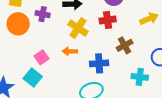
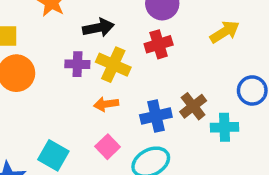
purple cross: (43, 14) -> (77, 64), moved
brown cross: (125, 45) -> (193, 106), moved
pink square: (42, 57) -> (108, 147), moved

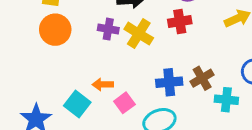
orange arrow: (106, 104) -> (103, 84), moved

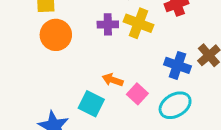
blue cross: (169, 82) -> (177, 65), turned 35
orange arrow: (103, 84) -> (113, 80), turned 30

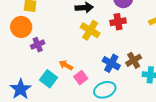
purple cross: (108, 24) -> (38, 45), moved, turned -32
orange circle: (56, 35) -> (21, 27), moved

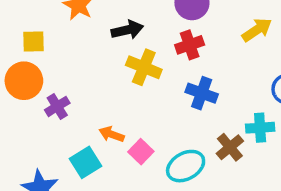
brown cross: (134, 60) -> (230, 147), moved
blue cross: (111, 63) -> (202, 93), moved
cyan square: (49, 79) -> (86, 162), turned 30

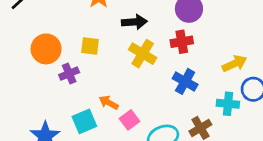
yellow arrow: (257, 30) -> (235, 64), moved
yellow square: (33, 42) -> (90, 46), moved
cyan cross: (260, 128) -> (228, 104), moved

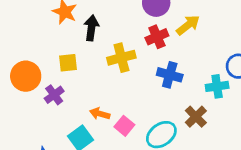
black arrow: (134, 22) -> (91, 28), moved, turned -65
yellow cross: (143, 54) -> (121, 58), turned -32
yellow arrow: (235, 64) -> (188, 25), moved

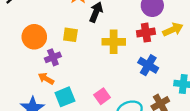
orange arrow: (100, 114) -> (46, 79), moved

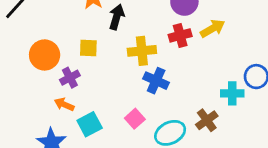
blue cross: (148, 65) -> (156, 81), moved

